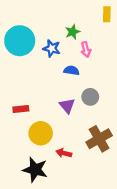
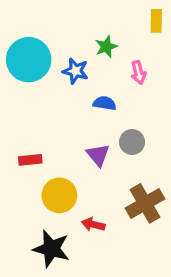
pink arrow: (86, 50) -> (139, 73), moved

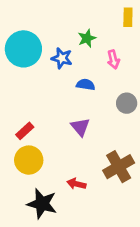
gray circle: (132, 142) -> (127, 103), moved
red rectangle: (30, 160) -> (25, 131), turned -36
yellow circle: (59, 195) -> (29, 160), moved

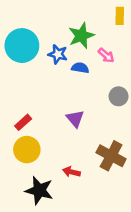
green star: (87, 38) -> (81, 36), size x1.5
pink arrow: (113, 60) -> (106, 55), turned -35
blue semicircle: (86, 85) -> (80, 68), moved
brown cross: (119, 167) -> (111, 156), turned -32

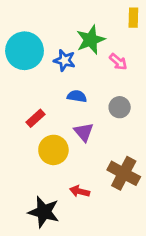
blue semicircle: (80, 68) -> (77, 96), moved
gray circle: (119, 96) -> (120, 107), moved
red rectangle: (23, 122) -> (36, 118), moved
yellow circle: (27, 150) -> (53, 150), moved

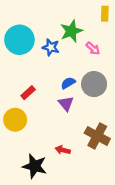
blue semicircle: (77, 96) -> (68, 83), moved, turned -40
gray circle: (120, 107) -> (94, 84), size x1.5
yellow circle: (53, 150) -> (15, 120), moved

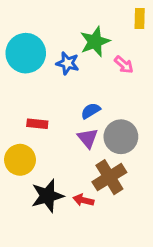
gray circle: (94, 84) -> (121, 137), moved
red rectangle: (28, 93) -> (37, 124), turned 48
brown cross: (97, 136) -> (109, 177), moved, turned 30
black star: (35, 166) -> (47, 196), moved, turned -30

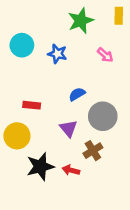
green star: (95, 42) -> (81, 21), moved
cyan circle: (26, 53) -> (22, 45), size x0.7
purple triangle: (88, 138) -> (68, 129), moved
brown cross: (109, 177) -> (93, 151), size x0.7

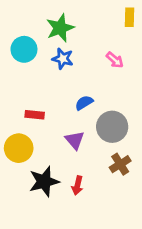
green star: (81, 21) -> (60, 28), moved
brown cross: (93, 151) -> (120, 164), moved
red arrow: (71, 170) -> (77, 186), turned -91

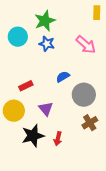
pink arrow: (115, 60) -> (86, 45), size x1.5
red rectangle: (35, 115) -> (26, 86), turned -32
purple triangle: (75, 140) -> (46, 109), moved

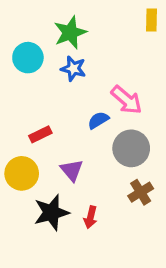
pink arrow: (86, 45) -> (127, 100), moved

